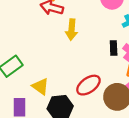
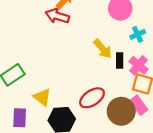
yellow arrow: (72, 30) -> (103, 49), moved, turned -48

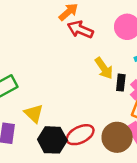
red arrow: (57, 16) -> (80, 30), moved
red ellipse: (92, 98) -> (80, 135), moved

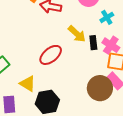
red ellipse: (80, 135) -> (51, 55), moved

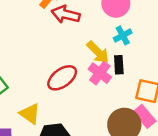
cyan cross: (107, 17) -> (123, 35), moved
pink cross: (111, 45) -> (100, 73), moved

